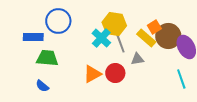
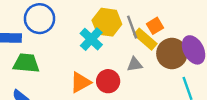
brown circle: (168, 36) -> (172, 54), moved
gray line: (120, 43) -> (132, 27), moved

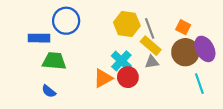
orange square: (155, 26) -> (183, 27), moved, turned -32
cyan cross: (91, 39) -> (121, 61), moved
yellow rectangle: (145, 39) -> (151, 46), moved

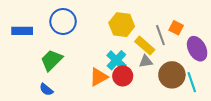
gray line: (150, 28) -> (160, 35), moved
blue rectangle: (39, 38) -> (22, 31), moved
brown circle: (185, 52) -> (172, 75), moved
green trapezoid: (54, 61) -> (51, 60), turned -50

